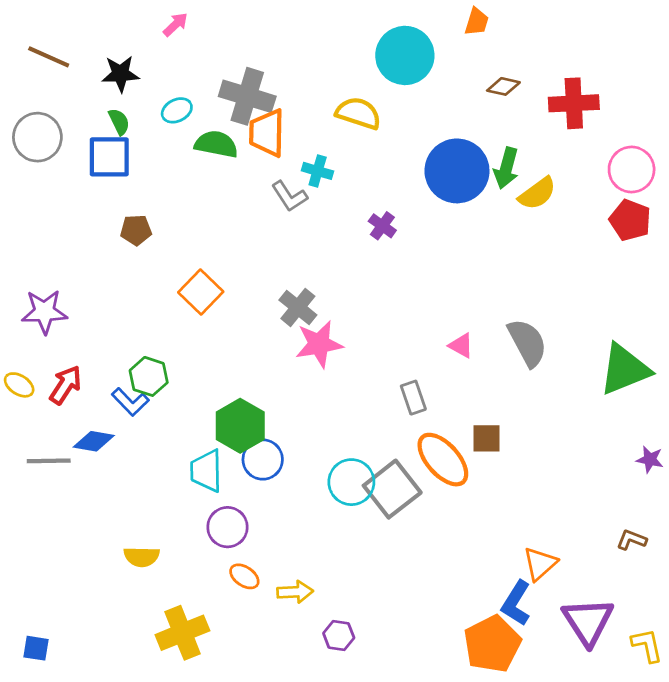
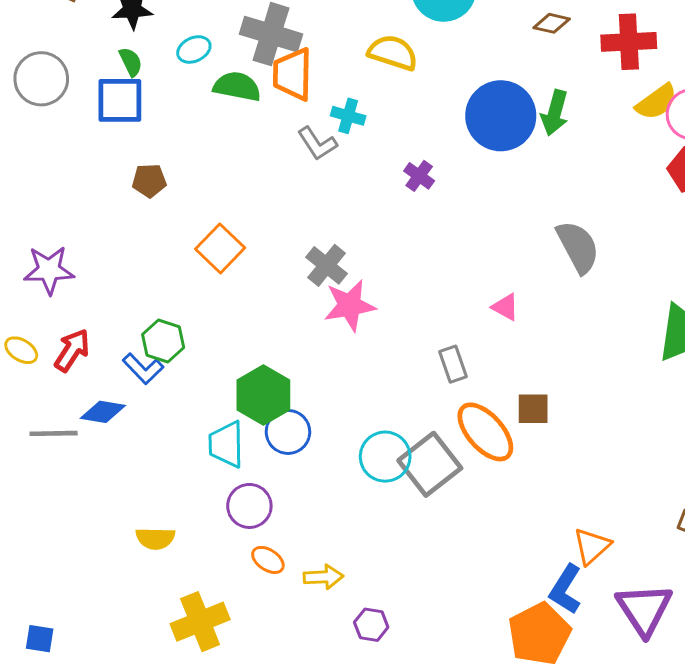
yellow semicircle: (537, 193) -> (657, 102), moved
gray semicircle: (527, 343) -> (578, 247), moved

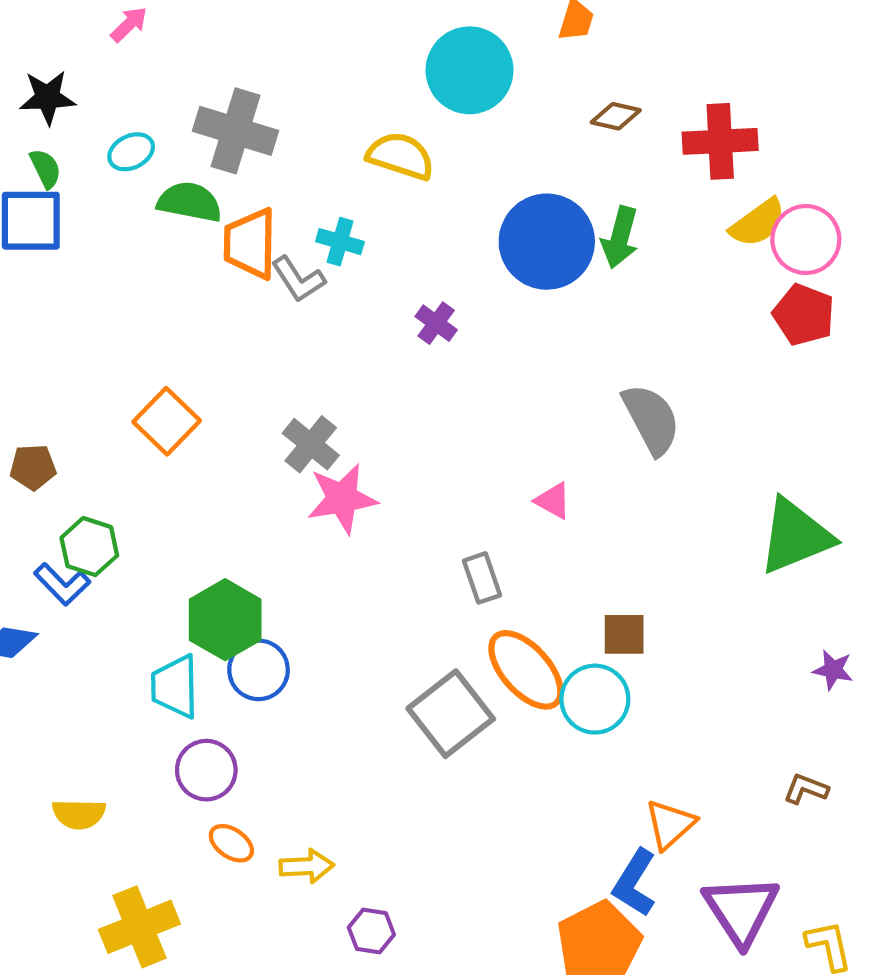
orange trapezoid: (293, 74) -> (250, 244), moved
brown pentagon: (149, 181) -> (33, 467), moved
brown square: (533, 409) -> (624, 634), moved
cyan circle: (385, 457) -> (595, 699), moved

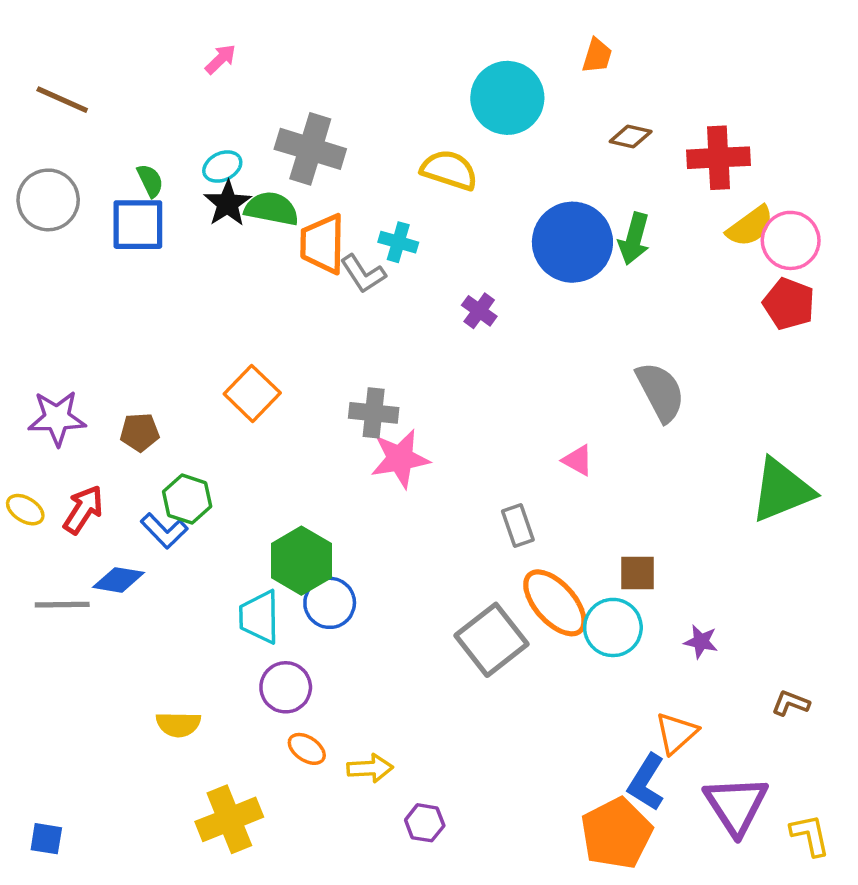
black star: (48, 97) -> (228, 203), moved, turned -30
gray cross: (311, 444) -> (374, 413), turned -33
purple star: (833, 670) -> (701, 642), moved

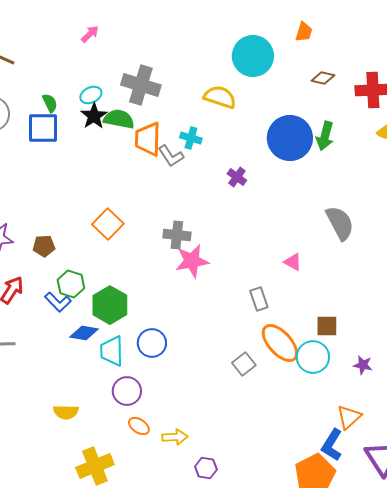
green hexagon: (301, 561) -> (110, 305), moved
blue diamond: (119, 580) -> (84, 333), moved
gray square: (492, 640) -> (244, 364), size x0.6

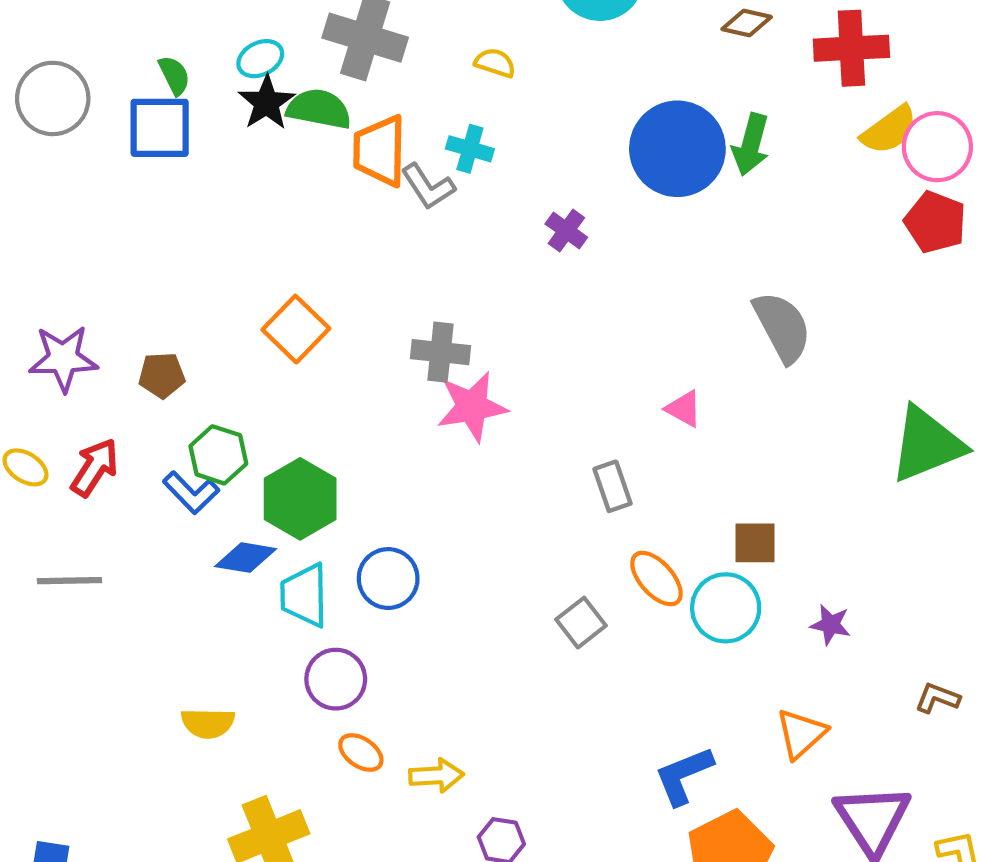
yellow semicircle: (220, 97) -> (495, 63), moved, size x0.6
orange ellipse: (280, 343) -> (656, 579), size x0.7
blue L-shape: (332, 445) -> (684, 776), moved, turned 36

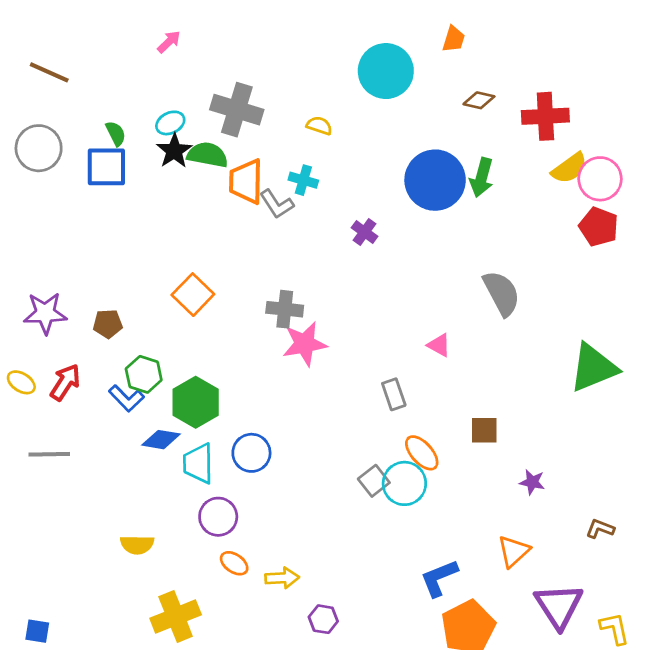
cyan circle: (726, 608) -> (404, 483), moved

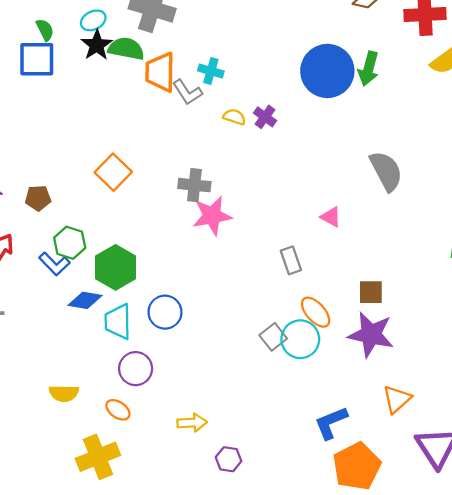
yellow semicircle: (319, 126) -> (234, 117), moved
purple star: (532, 482) -> (371, 335), moved, size x2.0
orange ellipse: (234, 563) -> (118, 410), moved

